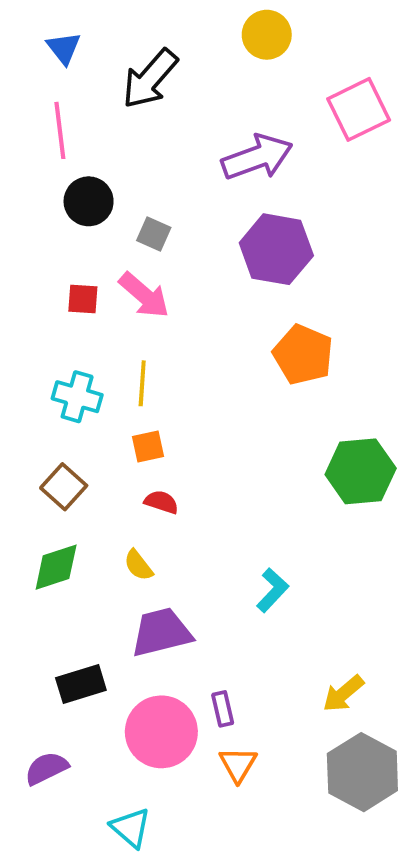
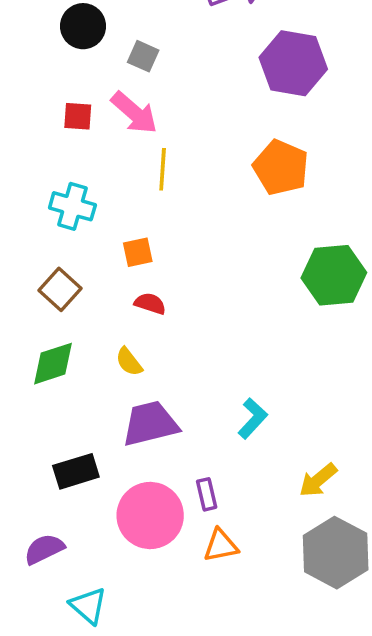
purple hexagon: (276, 249) -> (293, 63), moved
yellow line: (142, 383) -> (163, 169), moved
cyan L-shape: (272, 590) -> (253, 418), moved
orange triangle: (238, 764) -> (221, 546), turned 48
cyan triangle: (131, 828) -> (88, 606), moved

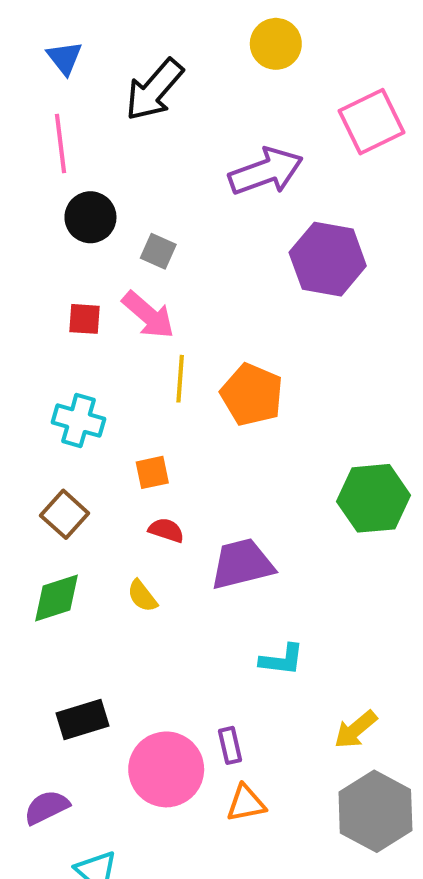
orange pentagon: (281, 167) -> (252, 395), moved
cyan L-shape: (253, 418) -> (282, 660), turned 54
purple trapezoid: (150, 424) -> (242, 564), moved

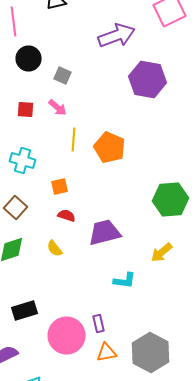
pink arrow: (148, 315) -> (58, 108), size x0.7
yellow arrow: (356, 730) -> (162, 253), moved
gray hexagon: (375, 811) -> (151, 353), moved

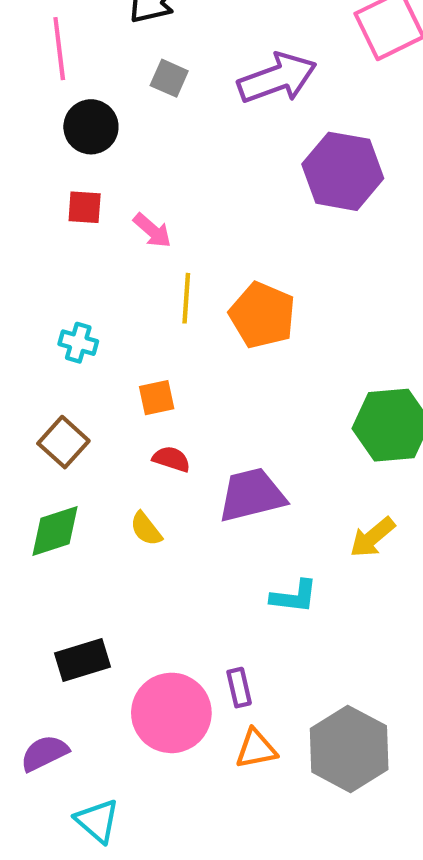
gray square: (63, 76) -> (169, 78), moved
red square: (26, 110) -> (85, 207), moved
cyan cross: (23, 161) -> (78, 343), size x0.7

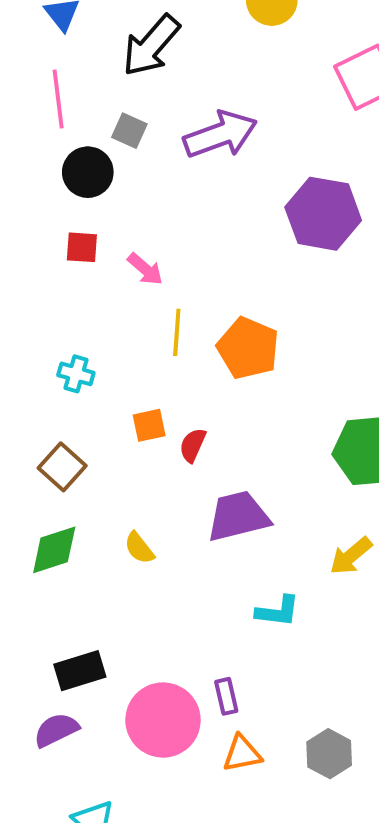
gray square: (169, 78) -> (129, 131), moved
purple arrow: (277, 78) -> (220, 135), moved
red semicircle: (171, 459) -> (193, 445), moved, turned -84
gray hexagon: (349, 749) -> (329, 754), size x0.6
purple semicircle: (44, 753) -> (56, 730), moved

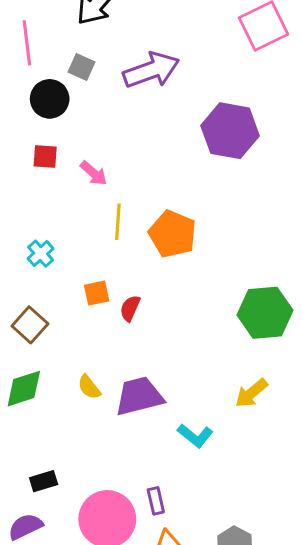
cyan cross: (76, 374) -> (41, 254), turned 32
purple trapezoid: (238, 516) -> (139, 396), moved
cyan L-shape: (278, 611) -> (195, 436), turned 32
black rectangle: (80, 671) -> (44, 481), size x0.7

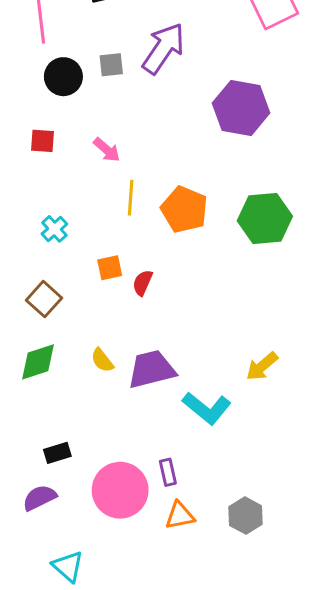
gray square: (81, 67) -> (111, 65), moved, turned -30
purple arrow: (151, 70) -> (163, 48), turned -36
red square: (45, 157) -> (42, 141), moved
green hexagon: (265, 313) -> (265, 218), moved
cyan L-shape: (195, 436) -> (207, 408), size x1.4

